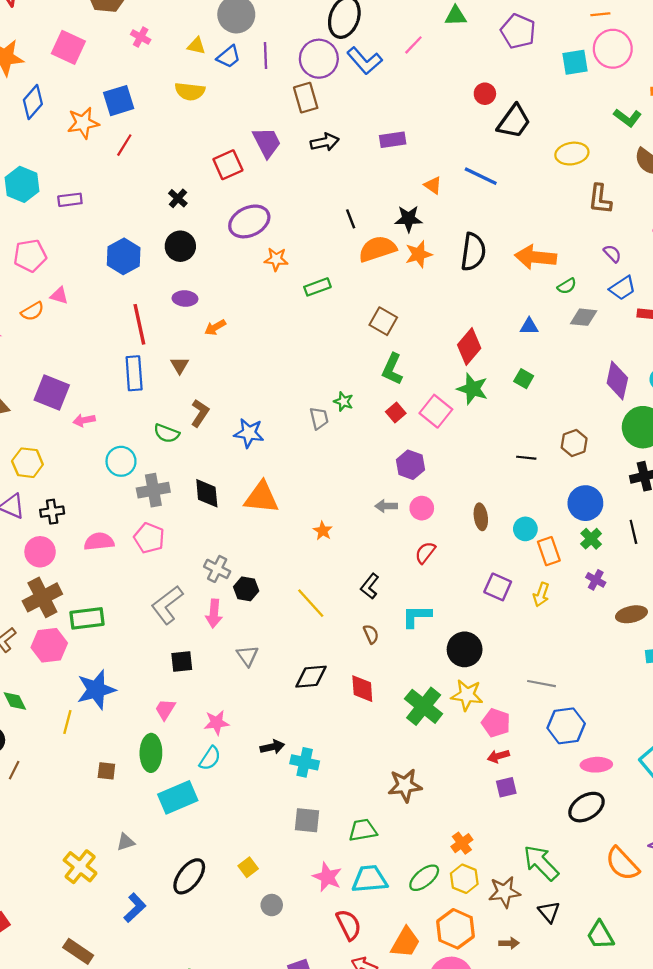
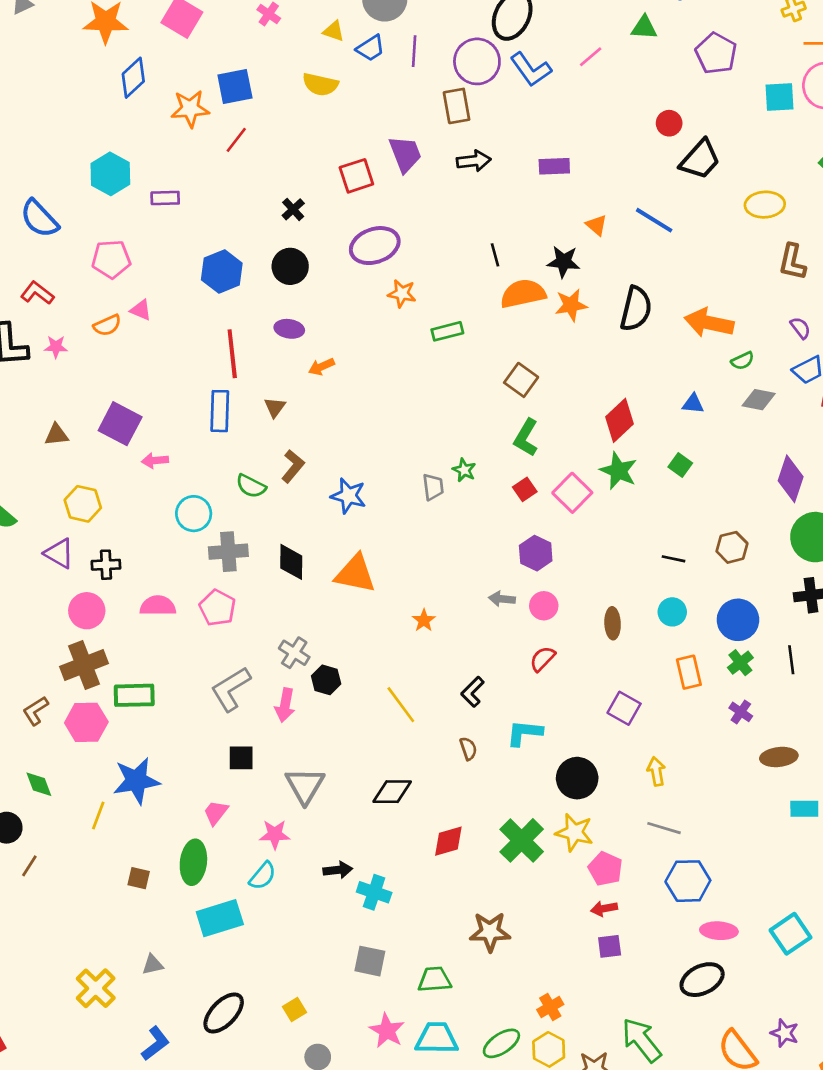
cyan circle: (525, 529) -> (672, 612), moved
yellow arrow: (541, 595) -> (656, 771), moved, turned 145
gray triangle: (247, 656) -> (305, 786), moved, size x1.5
red diamond: (362, 689) -> (448, 841), moved, turned 72

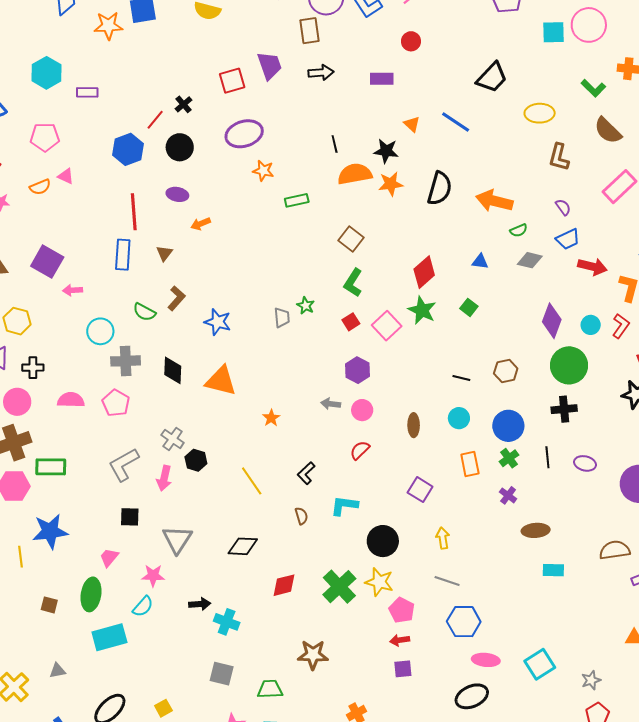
red circle: (669, 123) -> (411, 41), moved
red line: (236, 140) -> (155, 120), moved
yellow line: (98, 815) -> (20, 557), turned -30

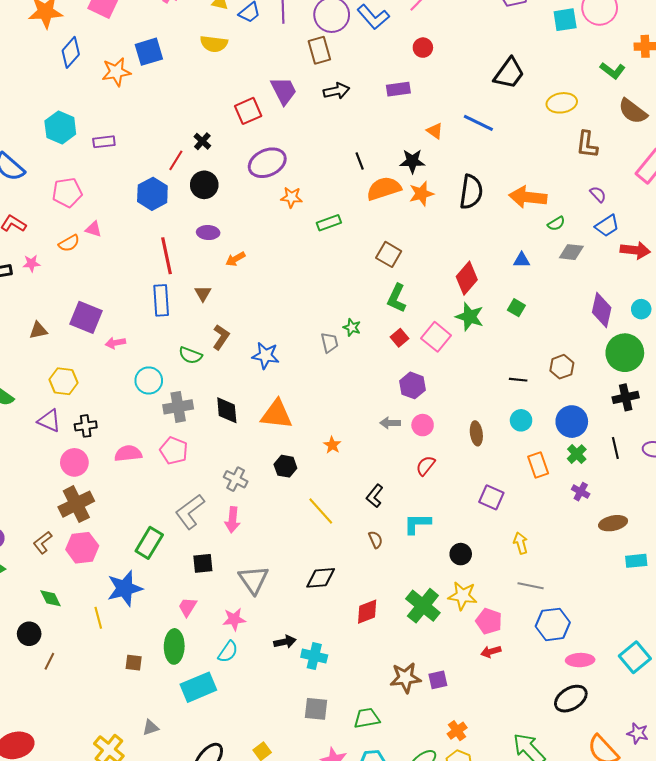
black hexagon: (196, 460) -> (285, 466), moved
green rectangle: (51, 467) -> (149, 543), moved, turned -52
black circle: (383, 541) -> (461, 554), size x0.7
purple square: (403, 669) -> (438, 680), moved

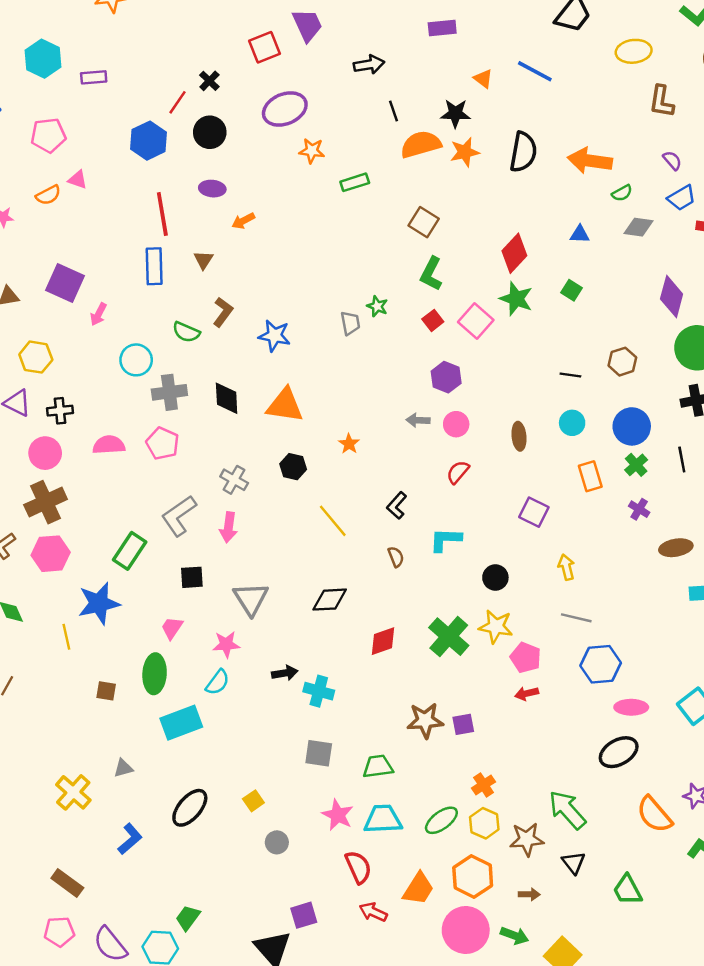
black arrow: (336, 91) -> (369, 65), moved
pink arrow: (115, 343) -> (98, 314), turned -54

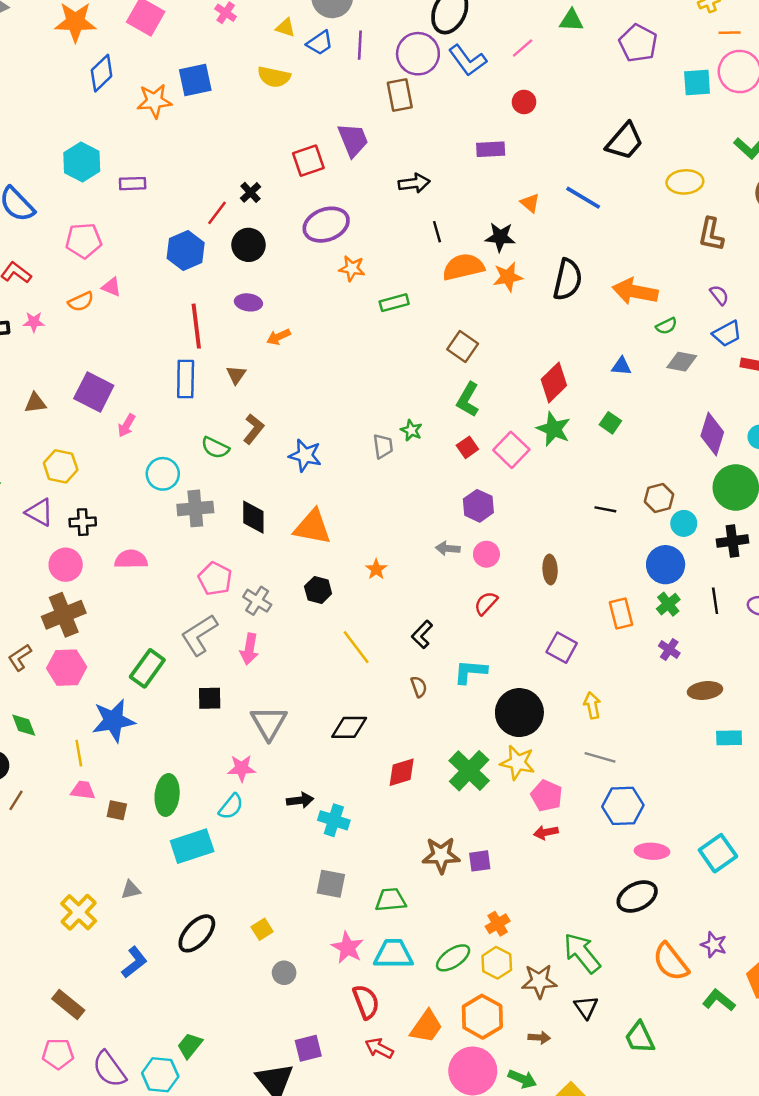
cyan circle: (572, 423) -> (684, 523), moved
pink pentagon: (163, 443) -> (215, 579), moved
black circle: (495, 578) -> (519, 713), size x1.8
pink trapezoid: (172, 628) -> (83, 790), moved, turned 60

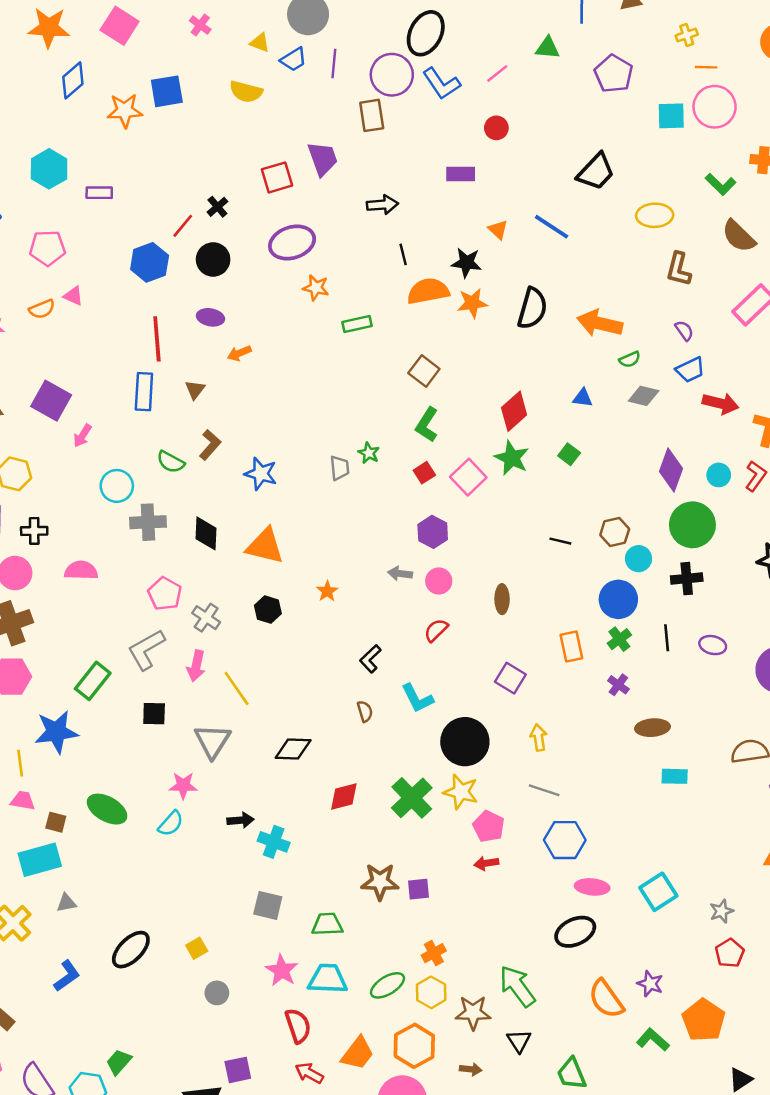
yellow line: (356, 647) -> (237, 688), moved
cyan L-shape: (470, 672) -> (417, 698), turned -124
green ellipse: (167, 795) -> (107, 809), turned -69
cyan rectangle: (192, 846) -> (40, 860), moved

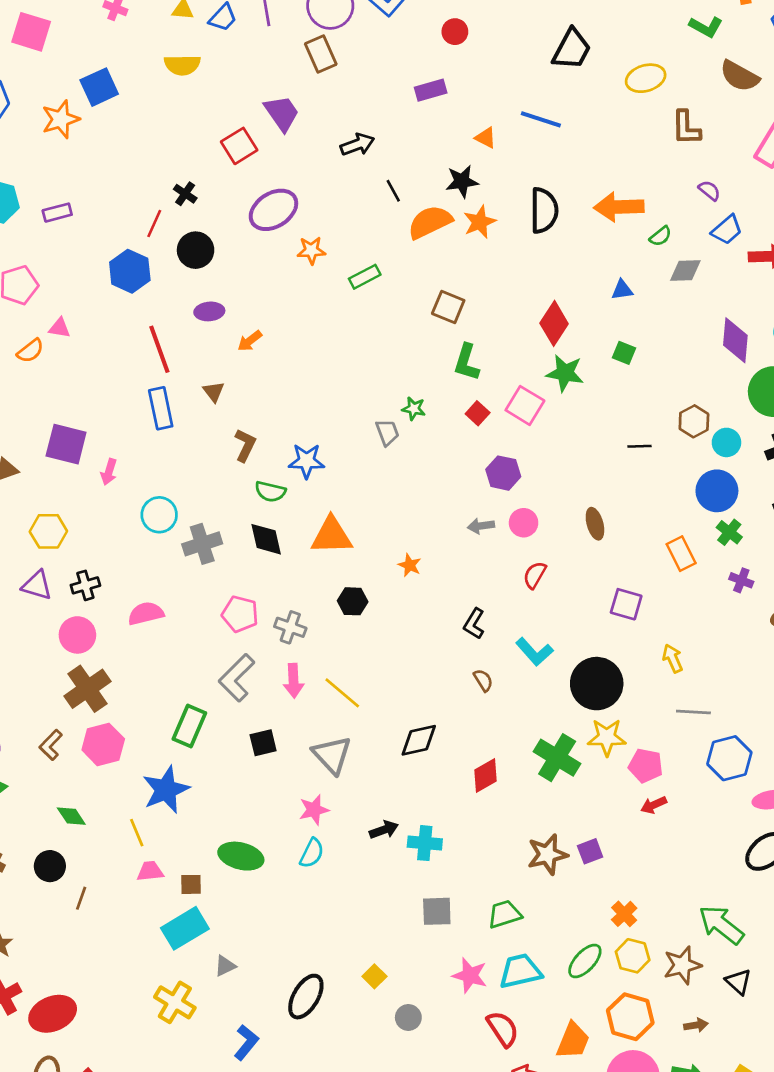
green semicircle: (171, 462) -> (270, 491), moved

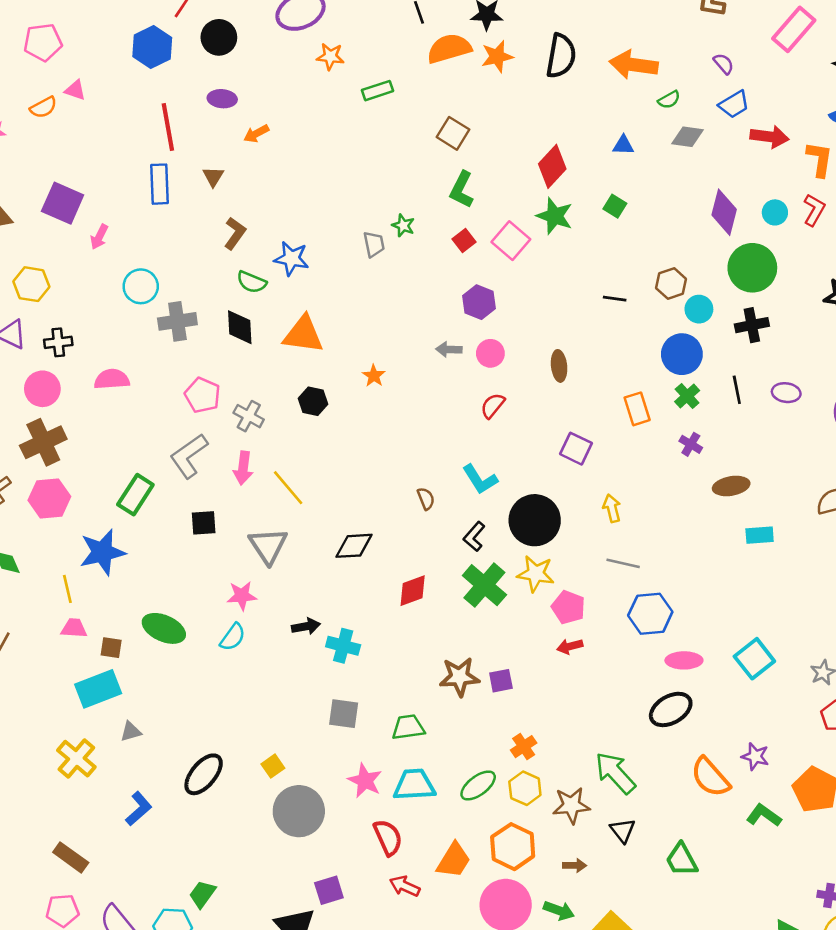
black L-shape: (474, 624) -> (474, 537), moved
gray circle: (408, 1017) -> (299, 811), size x2.0

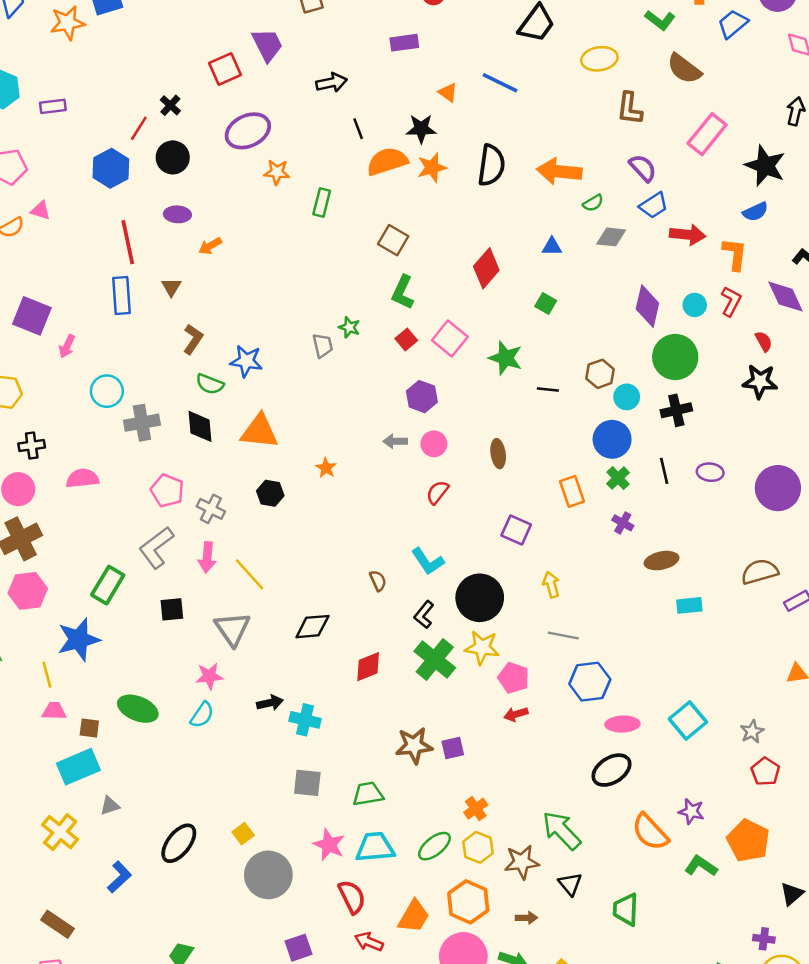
purple semicircle: (724, 64) -> (643, 168), size x1.4
green rectangle: (377, 91) -> (322, 202), turned -56
green star: (555, 216) -> (506, 358), moved
green trapezoid: (682, 860) -> (626, 909), turned 32

